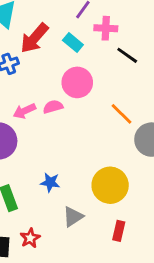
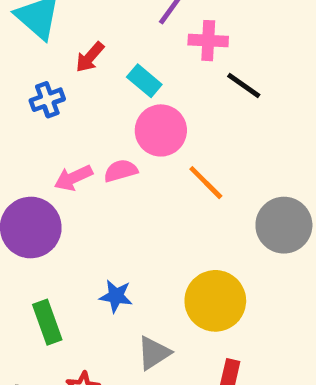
red arrow: (34, 38) -> (90, 57), size x0.6
cyan rectangle: (73, 42) -> (144, 81), moved
orange line: (122, 114) -> (206, 183), moved

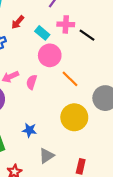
pink cross: (208, 41) -> (66, 24), moved
pink semicircle: (121, 171) -> (32, 82), moved, turned -56
yellow circle: (215, 301) -> (74, 117), moved

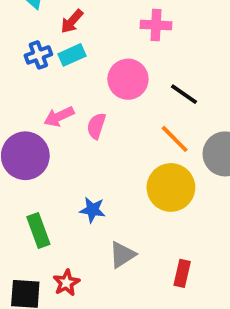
cyan rectangle: (42, 33) -> (72, 55), moved, turned -64
black line: (87, 35) -> (184, 94), moved
orange line: (70, 79) -> (175, 139), moved

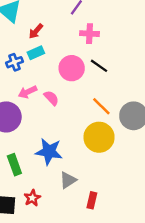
blue cross: (38, 55) -> (14, 62), moved
black line: (184, 94) -> (99, 66), moved
pink semicircle: (96, 126) -> (51, 98), turned 119
blue star: (93, 210) -> (49, 152), size x1.6
red rectangle: (182, 273) -> (92, 200), moved

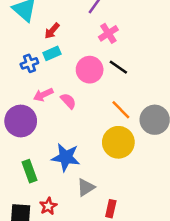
pink cross: (89, 34) -> (108, 33), turned -36

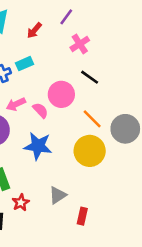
red arrow: (52, 31) -> (34, 30), moved
pink circle: (90, 70) -> (61, 94), moved
blue star: (66, 157) -> (38, 146), moved
red star: (48, 206) -> (21, 203), moved

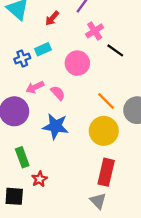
black line: (90, 77) -> (115, 50), moved
pink circle: (61, 94) -> (77, 63), moved
gray triangle: (58, 195) -> (98, 201), moved, turned -42
red rectangle: (82, 216) -> (106, 172), moved, size x1.6

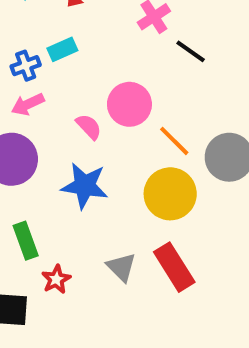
pink circle: (77, 63) -> (129, 104), moved
pink arrow: (35, 87) -> (28, 104), moved
red rectangle: (106, 172) -> (174, 267), turned -45
gray triangle: (98, 201) -> (121, 267), moved

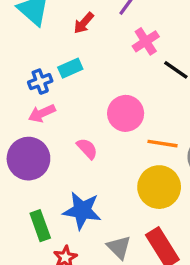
pink semicircle: (89, 127) -> (87, 149), moved
orange line: (174, 141) -> (162, 144), turned -36
blue star: (85, 186) -> (82, 210), moved

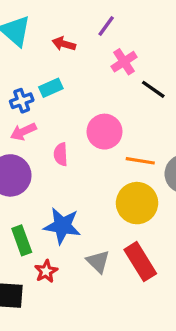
red arrow: (84, 23) -> (64, 44), turned 65
pink semicircle: (87, 149) -> (61, 154), moved, turned -140

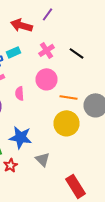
red arrow: (64, 44) -> (22, 25), size x1.5
pink cross: (124, 62) -> (46, 50), moved
red rectangle: (140, 262) -> (76, 186), moved

